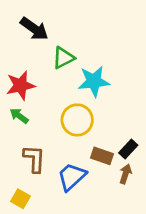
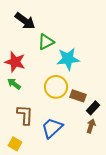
red star: (20, 85) -> (15, 62), turned 30
brown rectangle: (102, 156) -> (78, 96), moved

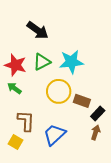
black arrow: (25, 21) -> (38, 30), moved
green triangle: (46, 42) -> (42, 62), moved
yellow square: (15, 144) -> (15, 142), moved

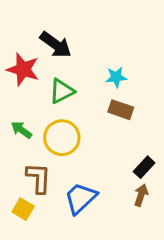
cyan star: (71, 62) -> (116, 77), moved, size x0.6
red star: (15, 65) -> (23, 69), moved
yellow circle: (59, 91) -> (62, 138), moved
brown rectangle: (82, 101) -> (121, 110), moved

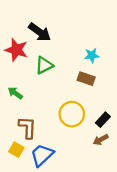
cyan star: (116, 77) -> (92, 55), moved
yellow circle: (62, 138) -> (72, 114), moved
brown arrow: (141, 195) -> (101, 140), turned -136
blue trapezoid: (80, 198) -> (42, 155), moved

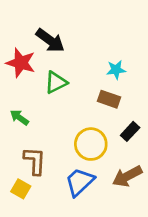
black rectangle: (103, 120) -> (130, 131), moved
brown arrow: (101, 140) -> (127, 176), size x1.5
blue trapezoid: (42, 155) -> (80, 182), moved

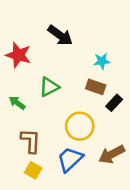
black arrow: (50, 40) -> (60, 35), moved
green triangle: (56, 82) -> (49, 87), moved
black rectangle: (130, 131) -> (114, 103), moved
yellow square: (21, 189) -> (33, 170), moved

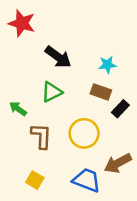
black arrow: (60, 35) -> (58, 57), moved
red star: (18, 55) -> (22, 23), moved
brown L-shape: (31, 141) -> (41, 136), moved
blue trapezoid: (70, 159) -> (87, 180), moved, turned 64

